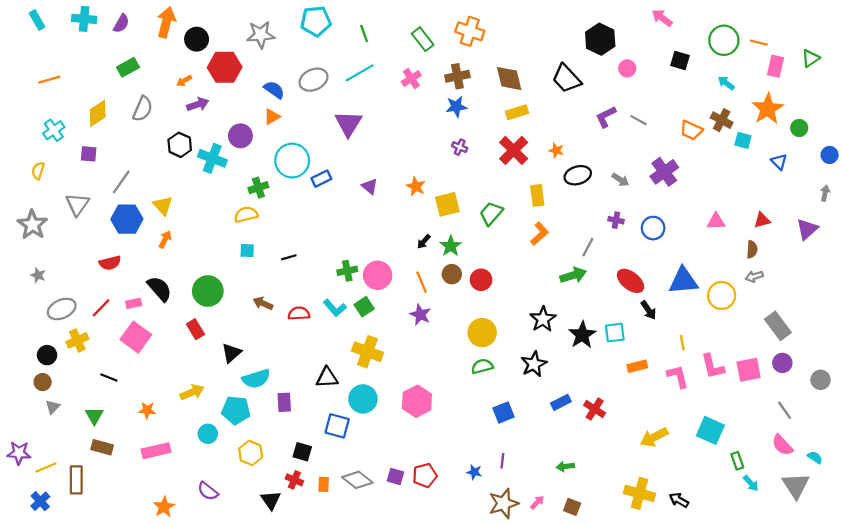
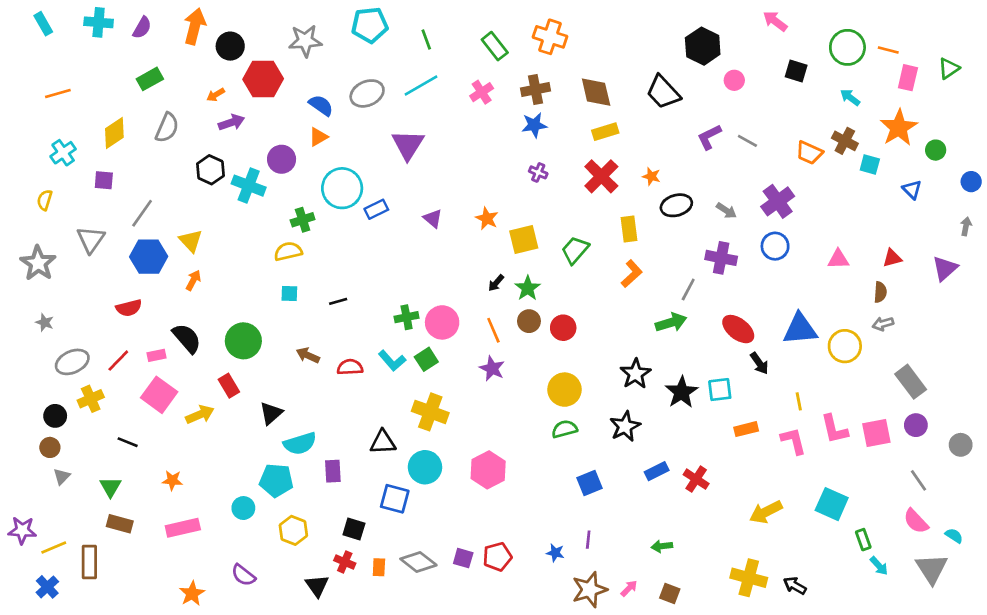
purple cross: (616, 220) -> (721, 258), size x1.6
blue circle: (653, 228) -> (775, 246), moved
yellow arrow: (192, 392) -> (200, 415), moved

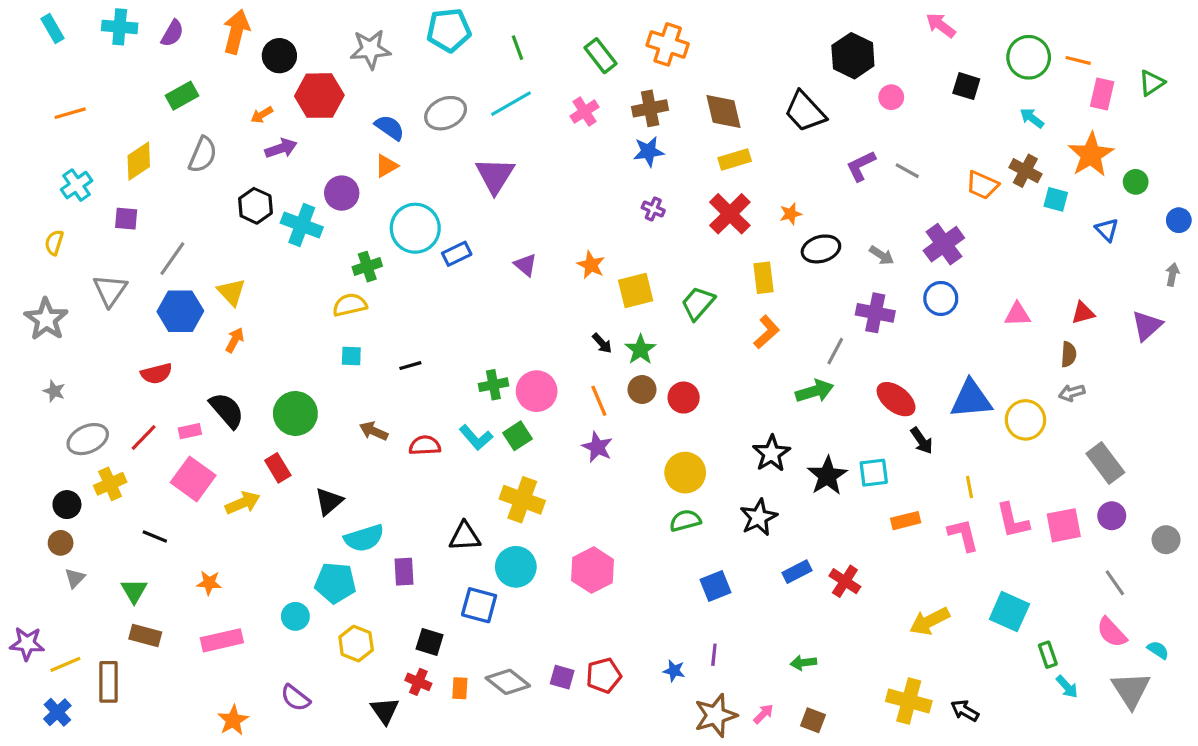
orange star: (651, 176) -> (791, 214), turned -30
black arrow: (496, 283) -> (602, 343), turned -84

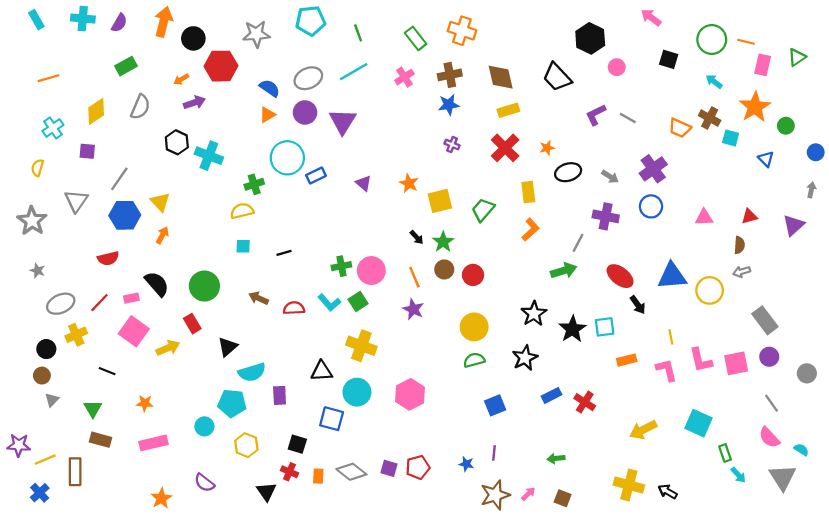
purple circle: (342, 193) -> (305, 112), moved

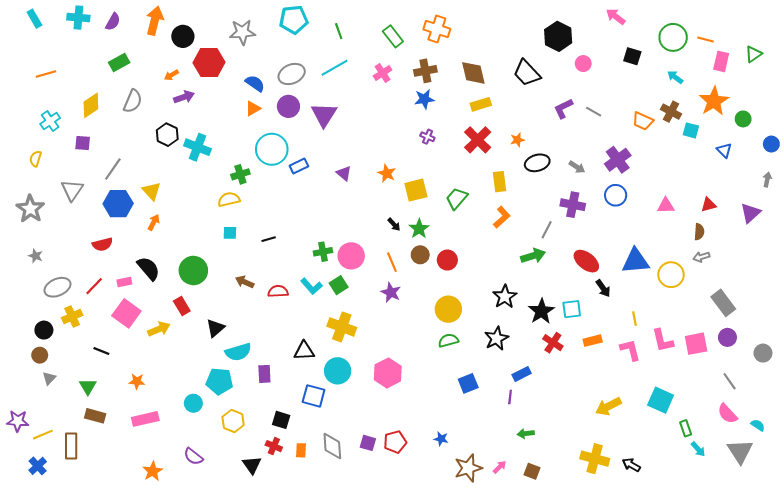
red cross: (585, 402) -> (553, 343), moved
purple line: (494, 453) -> (510, 397), moved
gray diamond: (351, 472) -> (332, 446), turned 48

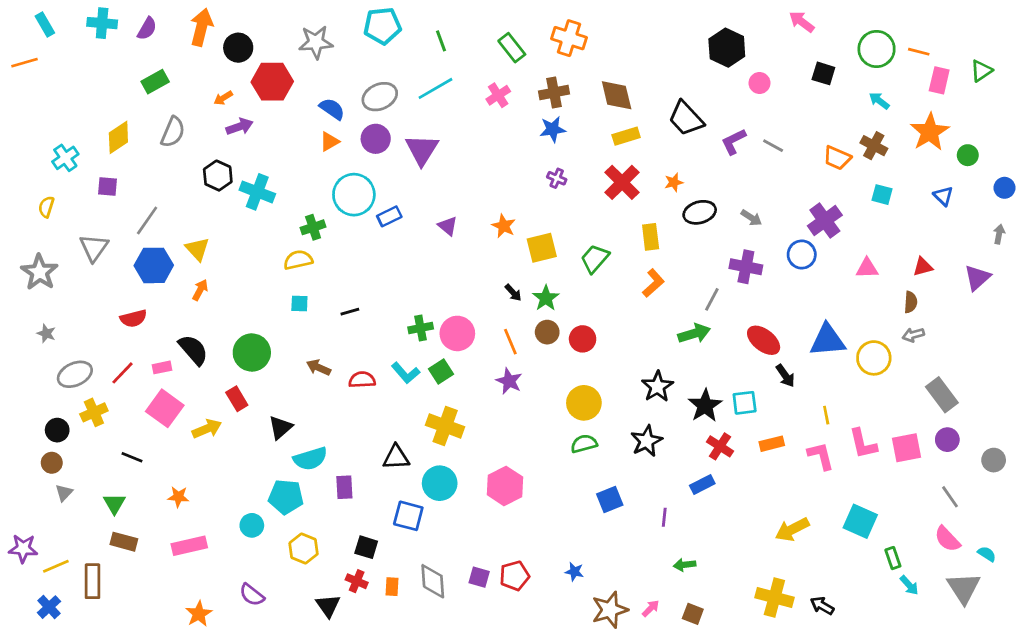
black trapezoid: (527, 73) -> (686, 118), moved
orange line: (46, 74) -> (25, 63), moved
cyan square: (691, 130) -> (882, 195), moved
purple cross: (618, 160) -> (825, 220), moved
blue rectangle: (522, 374) -> (702, 485), moved

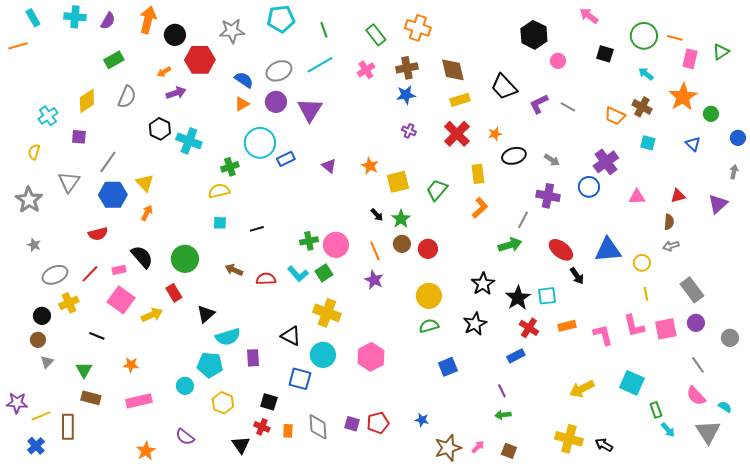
yellow circle: (874, 358) -> (642, 263), size x0.7
yellow line: (826, 415) -> (646, 294), moved
black triangle: (396, 457) -> (291, 336), turned 30
purple line: (664, 517) -> (502, 391), moved, turned -32

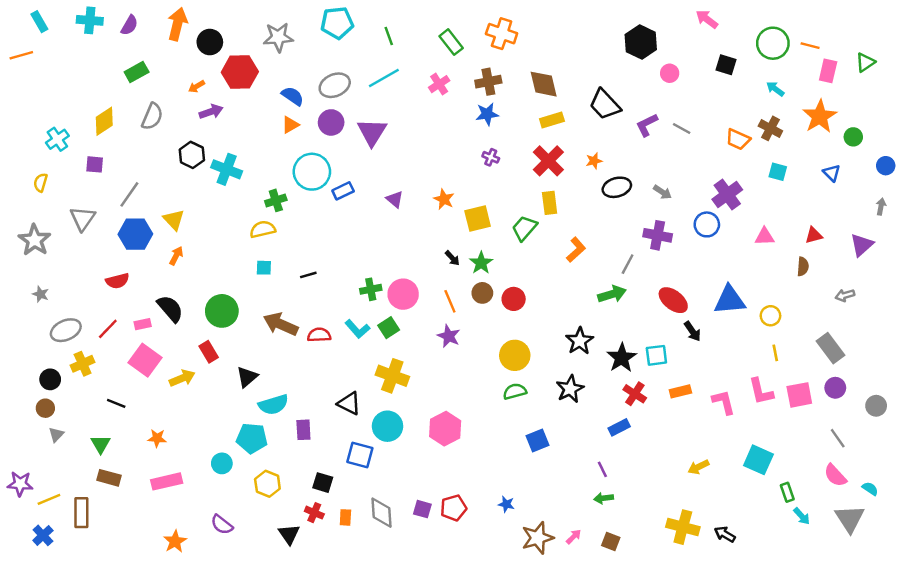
yellow rectangle: (478, 174) -> (550, 203), moved
gray arrow: (671, 246) -> (845, 295), moved
brown arrow: (234, 270) -> (281, 324), size x1.6
yellow arrow: (582, 389) -> (698, 467), size x0.7

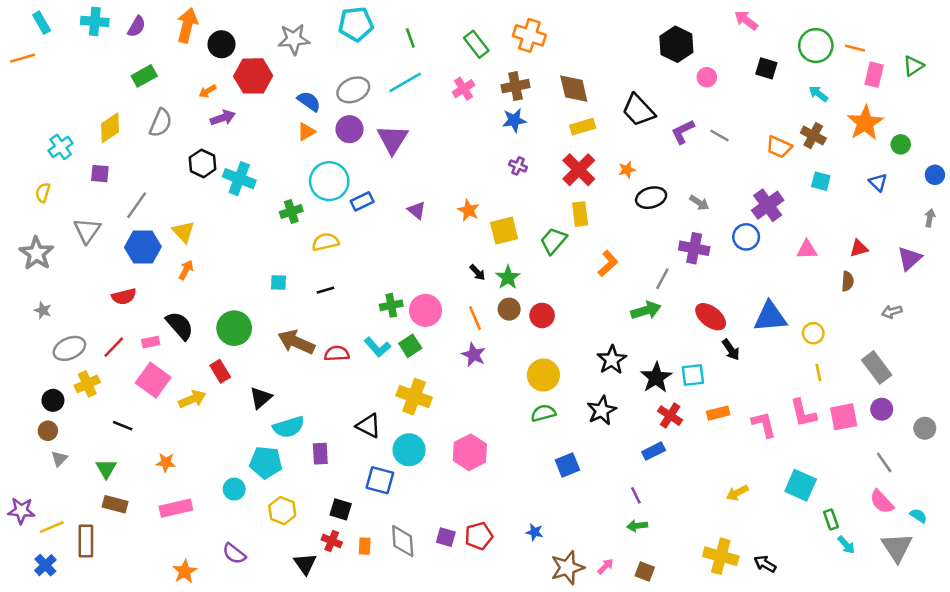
yellow semicircle: (263, 229) -> (325, 242), moved

